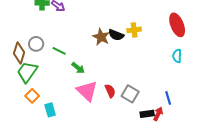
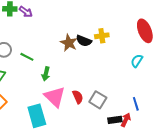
cyan semicircle: (177, 56) -> (137, 61), moved, turned 32
green arrow: (78, 68) -> (46, 74), turned 64
cyan rectangle: (50, 110) -> (37, 116), moved, size x1.6

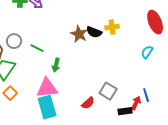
pink triangle: (55, 97) -> (47, 88), moved, turned -50
red semicircle: (78, 97) -> (88, 103), moved, turned 72
red arrow: (126, 120) -> (136, 103), moved

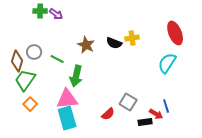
brown star: (79, 34) -> (86, 45), moved
cyan semicircle: (147, 52) -> (167, 63), size x1.5
green arrow: (56, 65) -> (76, 76), size x1.5
red arrow: (136, 103) -> (156, 114), turned 96

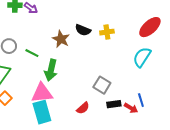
red ellipse: (175, 33) -> (150, 27), turned 70
black semicircle: (114, 43) -> (83, 30), moved
gray square: (128, 102) -> (102, 85), moved
black rectangle: (145, 122) -> (114, 104), moved

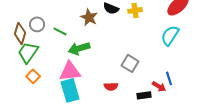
green arrow: (51, 70) -> (79, 48), turned 60
black rectangle: (114, 104) -> (144, 95), moved
red semicircle: (83, 108) -> (111, 86), turned 40

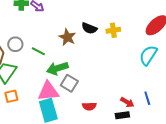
gray square: (130, 63) -> (69, 83), moved
orange square: (33, 76) -> (11, 96), turned 32
red arrow: (159, 86) -> (127, 102), moved

